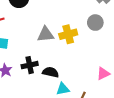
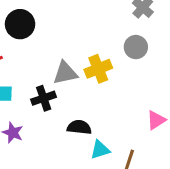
black cross: (30, 65) -> (44, 98), moved

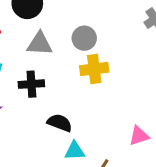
gray circle: (136, 47) -> (84, 38), moved
gray triangle: (65, 73) -> (40, 44), moved

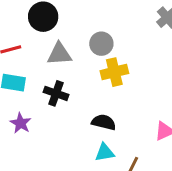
black cross: (31, 84) -> (56, 93), turned 30
black semicircle: (60, 123) -> (104, 122), moved

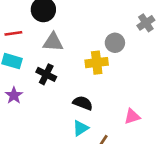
gray circle: (101, 44) -> (115, 43), moved
cyan triangle: (105, 152) -> (80, 128), turned -30

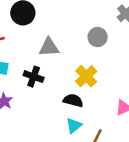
gray triangle: (53, 42) -> (49, 47), moved
yellow cross: (97, 63) -> (86, 76), moved, turned -30

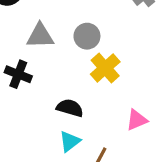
gray circle: (98, 37) -> (87, 36), moved
yellow cross: (86, 76) -> (105, 68), moved

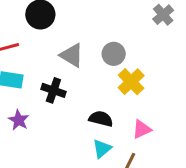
gray triangle: (40, 36) -> (72, 55), turned 35
pink triangle: (137, 120) -> (142, 129), moved

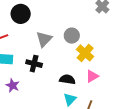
gray triangle: (72, 55) -> (44, 39), turned 48
pink triangle: (142, 129) -> (92, 76), moved

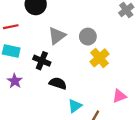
pink triangle: (92, 76) -> (119, 96), moved
black semicircle: (67, 79) -> (58, 83), moved

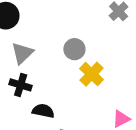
gray triangle: (57, 36) -> (22, 53), moved

